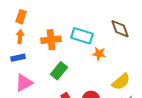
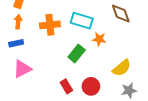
green rectangle: (59, 71) -> (77, 54), moved

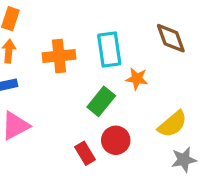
cyan rectangle: (82, 21) -> (109, 50), turned 65
red circle: (91, 86) -> (116, 140), moved

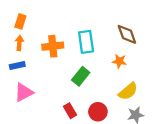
orange star: (137, 79) -> (119, 61), moved
red circle: (116, 140) -> (98, 112), moved

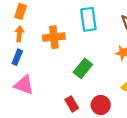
cyan rectangle: (86, 42) -> (88, 19), moved
blue rectangle: (17, 66) -> (17, 57), turned -56
pink triangle: (24, 92) -> (24, 85), turned 48

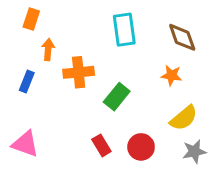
orange arrow: (19, 34) -> (48, 49), moved
orange cross: (54, 37) -> (79, 72), moved
pink triangle: (24, 85) -> (25, 144), moved

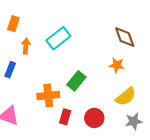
cyan rectangle: (124, 30) -> (58, 38), moved, turned 60
orange cross: (79, 72) -> (48, 95), moved
red rectangle: (101, 145) -> (65, 117), turned 48

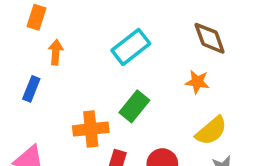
cyan rectangle: (58, 38) -> (131, 47), moved

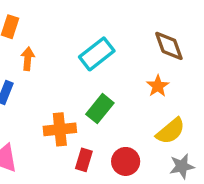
orange star: (197, 82) -> (158, 86), turned 30

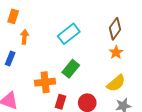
brown diamond: (169, 46) -> (115, 29), turned 55
orange star: (158, 86) -> (116, 52), moved

